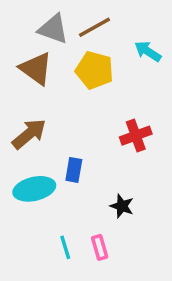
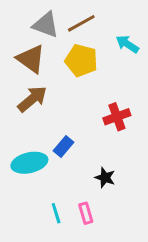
brown arrow: (29, 134) -> (32, 99), moved
blue rectangle: (74, 170) -> (63, 146), turned 30

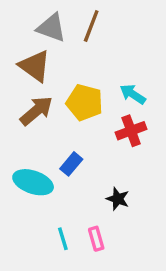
brown line: (81, 23) -> (91, 26), turned -40
cyan arrow: (127, 44) -> (133, 94), moved
yellow pentagon: (81, 60) -> (85, 102), moved
cyan ellipse: (29, 163) -> (33, 182), turned 32

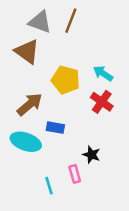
brown arrow: (36, 111) -> (30, 104), moved
red cross: (131, 131) -> (102, 102), turned -35
blue rectangle: (71, 164) -> (55, 128), turned 60
pink rectangle: (96, 239) -> (75, 174), moved

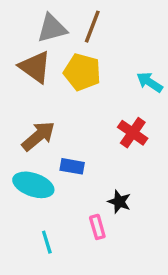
gray triangle: (40, 22) -> (52, 28), turned -35
cyan arrow: (103, 73) -> (150, 82), moved
yellow pentagon: (66, 80) -> (82, 72), moved
cyan line: (49, 186) -> (47, 242), moved

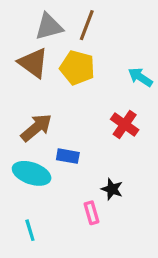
cyan line: (47, 242) -> (30, 230), moved

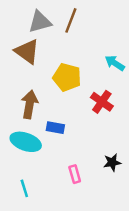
yellow pentagon: (77, 68) -> (67, 77), moved
brown arrow: (36, 128) -> (30, 104), turned -40
black star: (112, 189) -> (112, 162), moved, turned -30

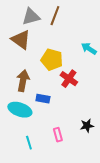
red cross: (102, 102) -> (69, 79), moved
cyan line: (24, 188) -> (29, 143), moved

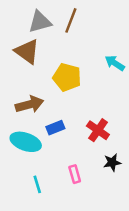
red cross: (69, 79) -> (98, 130), moved
brown arrow: (23, 81) -> (30, 104), turned 65
blue rectangle: (43, 99) -> (55, 128), turned -32

